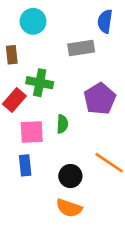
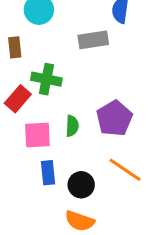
purple pentagon: (100, 99) -> (114, 118), moved
blue rectangle: (25, 165) -> (48, 173), moved

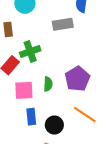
green cross: (46, 79) -> (30, 52), turned -30

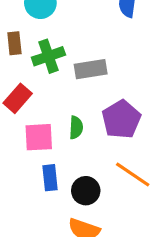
gray rectangle: (63, 24) -> (91, 69), moved
green cross: (30, 52) -> (48, 56), moved

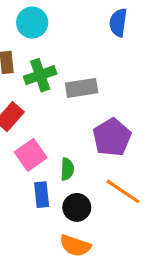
green semicircle: (76, 128) -> (67, 169), moved
pink square: (39, 137) -> (31, 155), turned -32

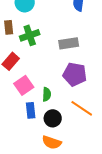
gray rectangle: (82, 88) -> (69, 43), moved
purple pentagon: (112, 137) -> (75, 74), turned -30

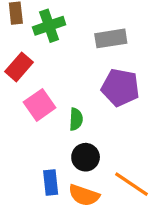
orange line: (82, 108) -> (131, 184), moved
blue rectangle: (31, 110) -> (51, 183), moved

